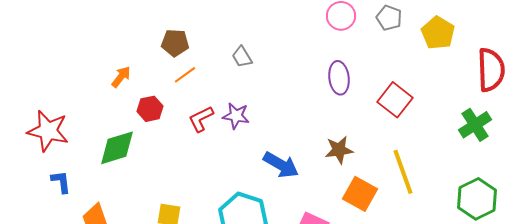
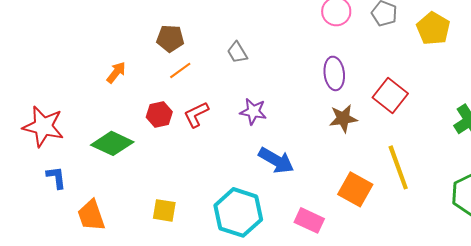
red hexagon: (150, 109) -> (159, 114), moved
purple star: (236, 116) -> (253, 111), moved
green diamond: (117, 148) -> (112, 143), turned 42
brown star: (339, 150) -> (343, 118), moved

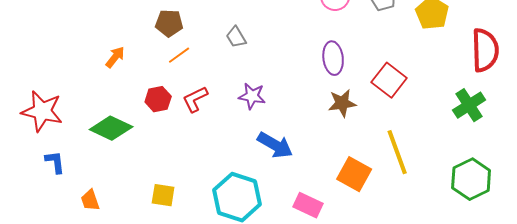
orange trapezoid: (91, 215) -> (90, 200), size x0.7

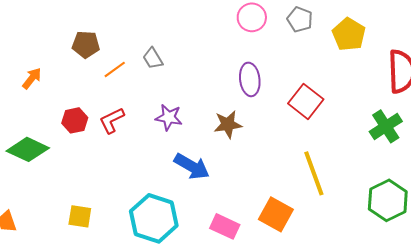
orange line: (179, 55) -> (115, 69), moved
brown star: (342, 103) -> (228, 124), moved
orange square: (354, 174) -> (276, 214), moved

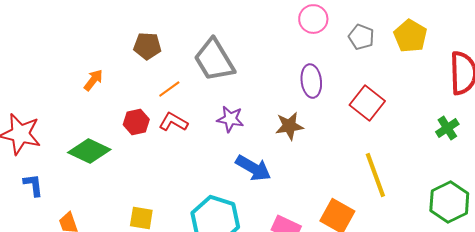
gray pentagon: (300, 19) -> (361, 37), moved
gray trapezoid: (153, 58) -> (214, 60), size x2.0
orange line: (115, 69) -> (169, 89), moved
red L-shape: (112, 120) -> (173, 122), turned 56
green cross: (386, 126) -> (447, 128), size x0.7

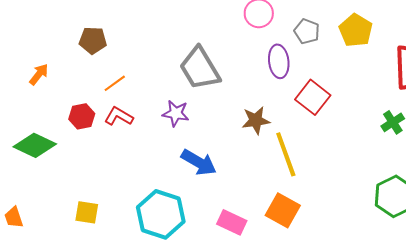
gray trapezoid: (214, 60) -> (200, 68), moved
purple ellipse: (311, 81) -> (279, 61), moved
brown star: (289, 126) -> (256, 120), moved
yellow line: (375, 175) -> (286, 154), moved

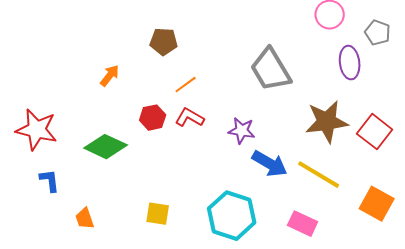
red square: (313, 97) -> (375, 132), moved
purple star: (176, 113) -> (242, 131), moved
brown star: (256, 120) -> (327, 122), size x1.5
yellow line: (286, 154) -> (319, 175), moved, turned -39
orange square: (283, 210) -> (377, 204), moved

